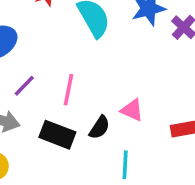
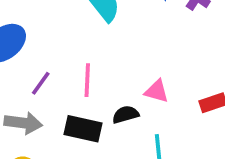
black semicircle: (99, 127) -> (126, 114), turned -130

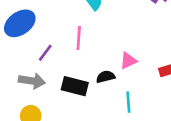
pink line: (87, 80) -> (79, 38), moved
pink triangle: (157, 91) -> (128, 61), turned -42

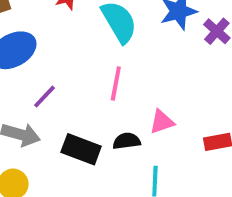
pink line: (79, 38) -> (116, 83), moved

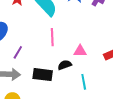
pink triangle: (162, 122) -> (80, 51), turned 32

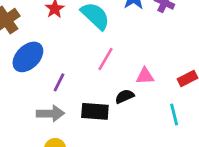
pink line: (52, 37) -> (106, 59), turned 36
cyan line: (84, 82) -> (174, 115), moved

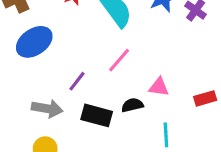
purple line: (59, 82) -> (77, 81), moved
cyan line: (174, 115) -> (166, 135), moved

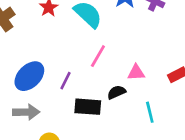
blue ellipse: (34, 42) -> (29, 76), moved
gray arrow: (47, 109) -> (26, 112), moved

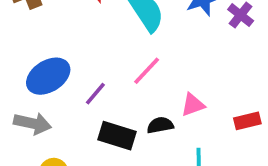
pink triangle: (136, 72) -> (193, 105), turned -30

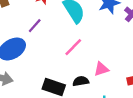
purple line: (95, 94) -> (35, 26), moved

